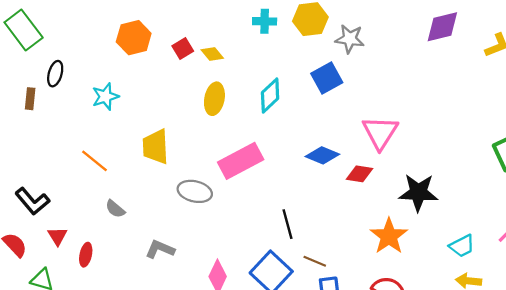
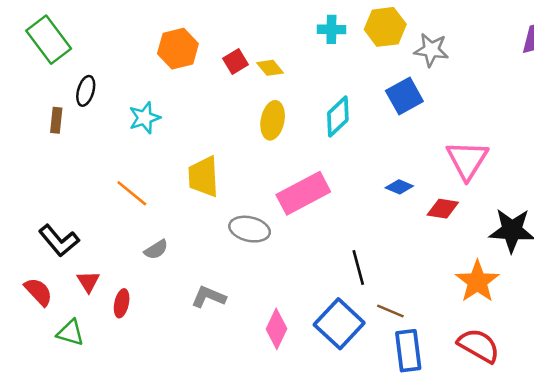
blue diamond: (322, 155) -> (399, 187), size x0.7
gray semicircle: (115, 209) -> (156, 250), turned -72

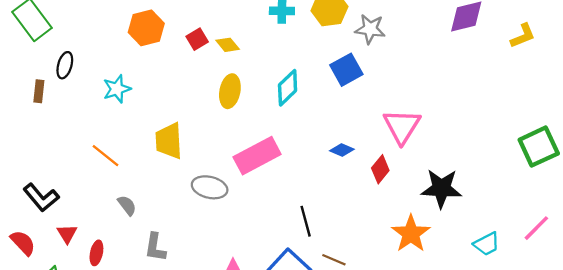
red diamond: (443, 209) -> (380, 169), turned -60
gray semicircle: (156, 250) -> (127, 205), turned -95
gray L-shape: (209, 297) -> (155, 247), moved, turned -104

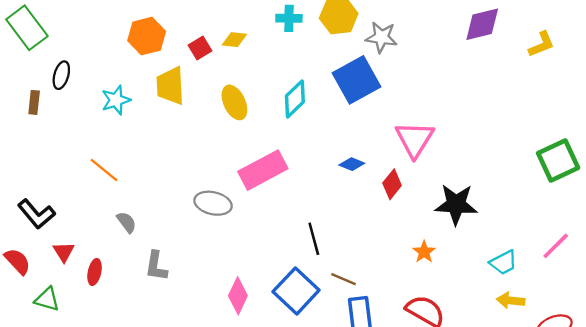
yellow diamond: (228, 45) -> (234, 40), moved, turned -45
blue square: (346, 70) -> (357, 80), size x1.4
yellow ellipse: (230, 91) -> (234, 102), turned -36
yellow trapezoid: (169, 141) -> (170, 86), moved
orange star: (411, 234) -> (424, 252), size x0.6

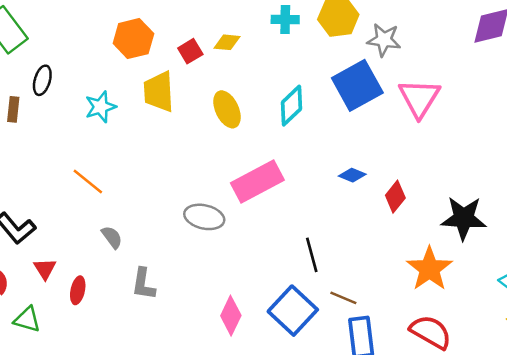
pink triangle: (415, 139) -> (419, 98), moved
orange star: (424, 252) -> (429, 269), size x1.8

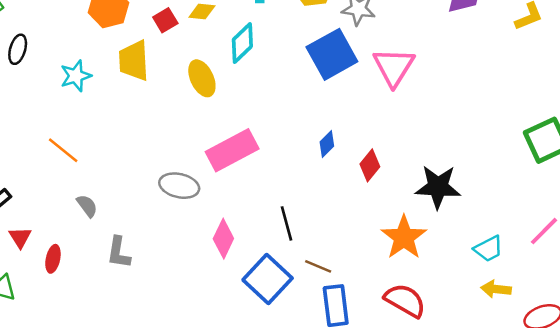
cyan diamond: (292, 106) -> (242, 43), moved
blue diamond: (352, 175) -> (327, 144), turned -68
pink diamond: (231, 316) -> (223, 239), moved

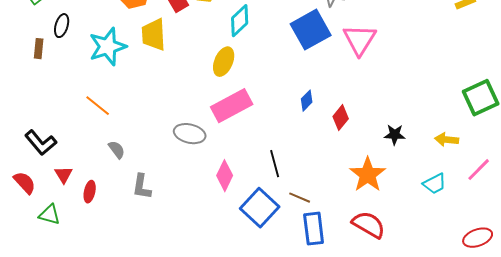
cyan star: (76, 76) -> (108, 47), size x1.5
yellow ellipse: (202, 78) -> (224, 62), moved, turned 48
black star: (438, 187) -> (395, 135), size x0.6
yellow arrow: (496, 289) -> (447, 140), moved

